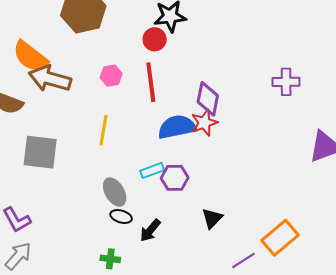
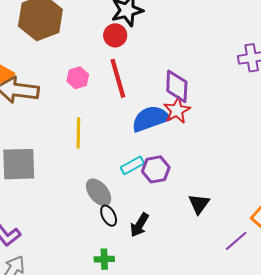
black ellipse: (121, 217) -> (109, 216), turned 55

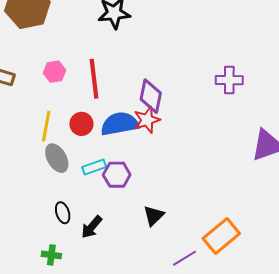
red circle: (115, 35) -> (81, 124), moved
gray ellipse: (99, 192) -> (57, 158), moved

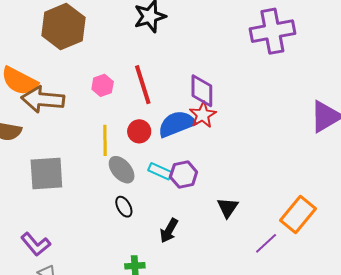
purple cross: (229, 80) -> (272, 31), moved, size x1.6
cyan rectangle: (94, 167) -> (160, 171), turned 55
black ellipse: (63, 213) -> (124, 207), moved

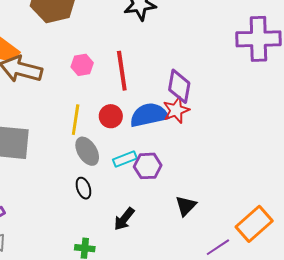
cyan rectangle: (160, 171) -> (125, 159), turned -55

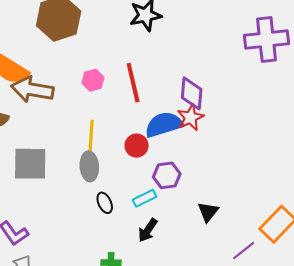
red circle: (111, 116) -> (137, 146), moved
gray ellipse: (87, 151) -> (89, 166), moved, turned 32
cyan rectangle: (125, 159) -> (145, 198), moved

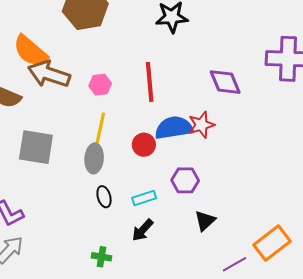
pink hexagon: (93, 80) -> (100, 85), moved
purple diamond: (192, 93) -> (225, 82), moved, turned -36
purple hexagon: (167, 175) -> (185, 180), moved

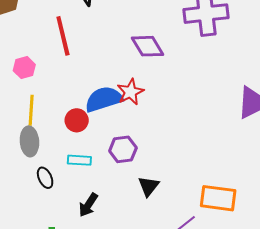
red line: (150, 82) -> (63, 36), moved
cyan rectangle: (144, 198) -> (79, 160), moved, turned 30
orange rectangle: (272, 243) -> (218, 198), turned 54

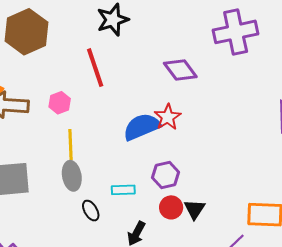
red circle: (77, 120) -> (171, 207), moved

